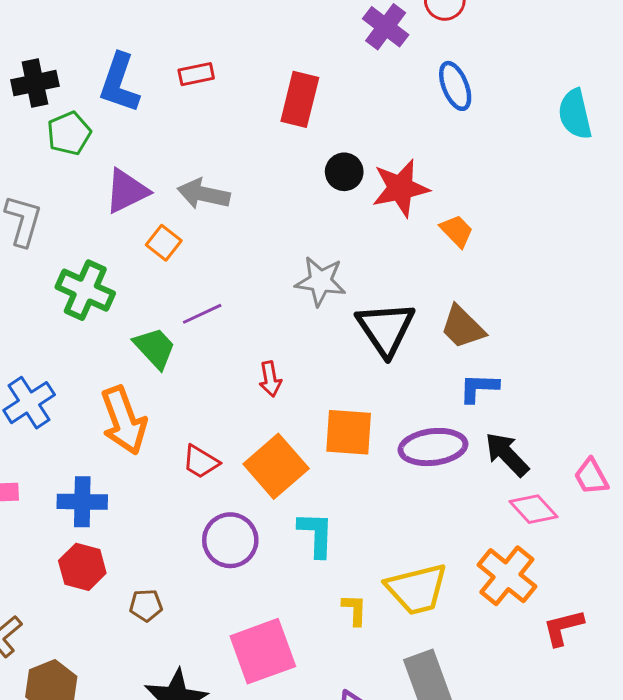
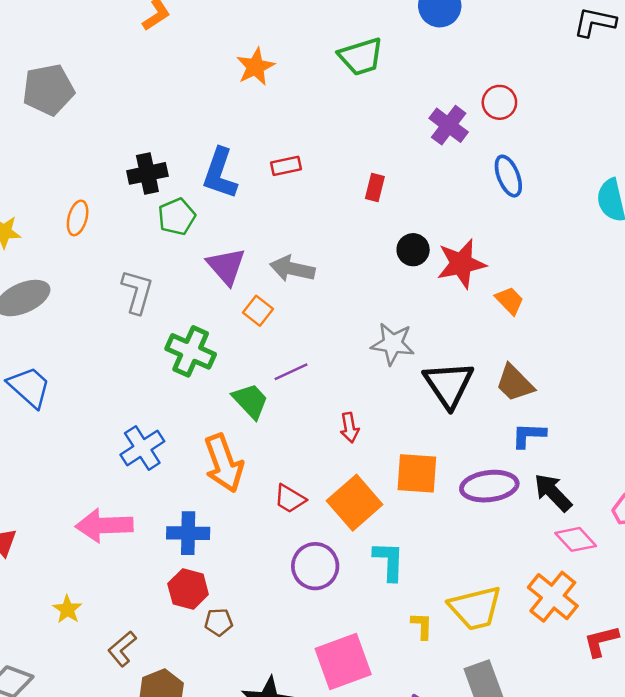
red rectangle: (300, 99) -> (375, 187), size x0.6
purple triangle: (127, 191) -> (226, 266), turned -45
brown pentagon: (146, 605) -> (219, 622), moved

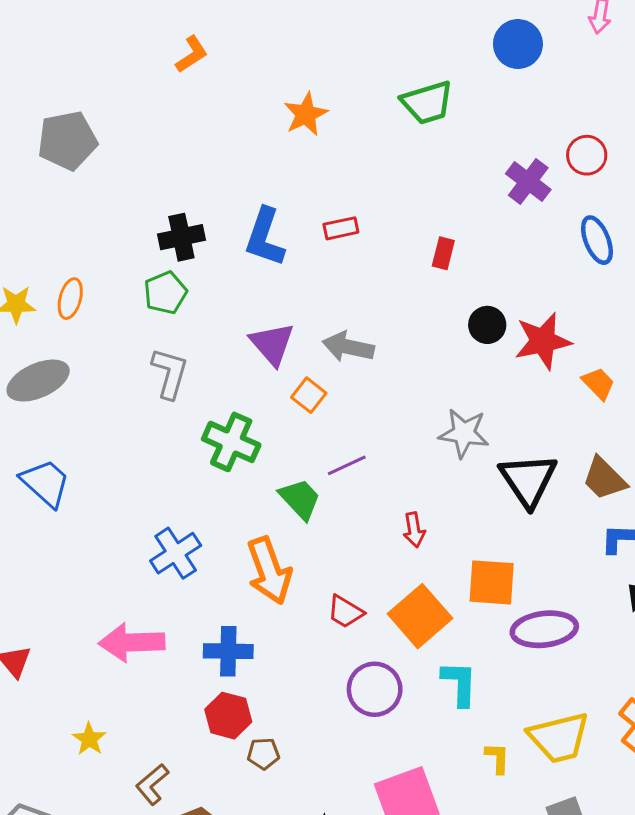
green pentagon: (177, 217) -> (165, 293), moved
orange ellipse: (78, 218) -> (70, 299), moved
purple ellipse: (489, 486) -> (544, 629), moved

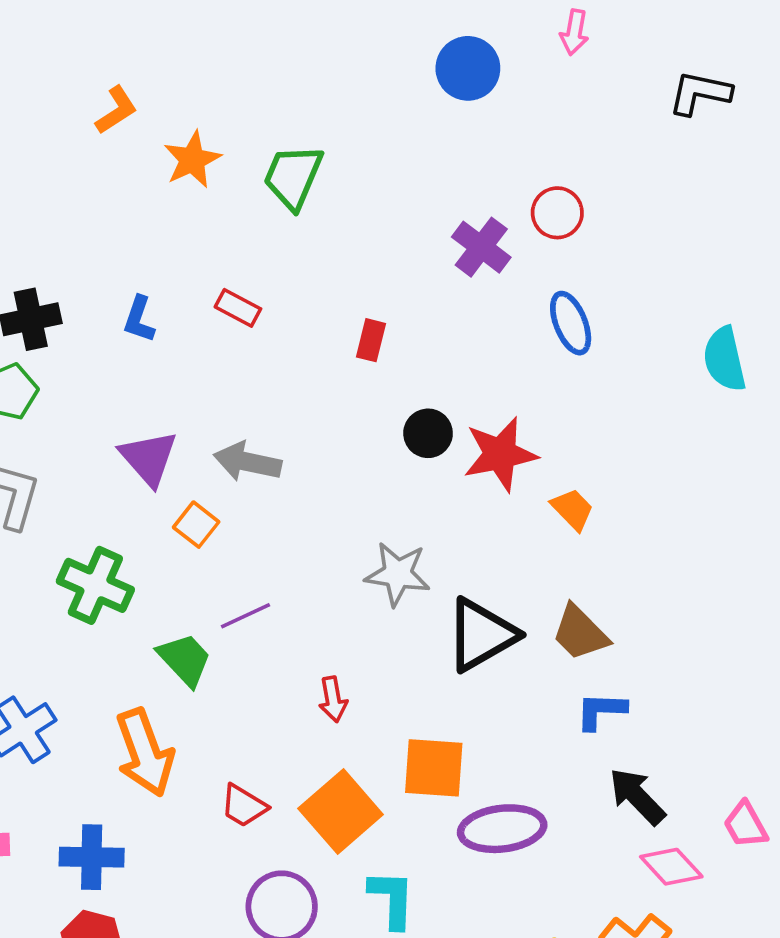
orange L-shape: (192, 54) -> (116, 110), moved
green trapezoid: (427, 103) -> (293, 177), moved, turned 130
red rectangle: (341, 228) -> (238, 308), turned 40
blue L-shape: (265, 237) -> (139, 319), size x0.6
black triangle: (528, 480) -> (481, 635), turned 34

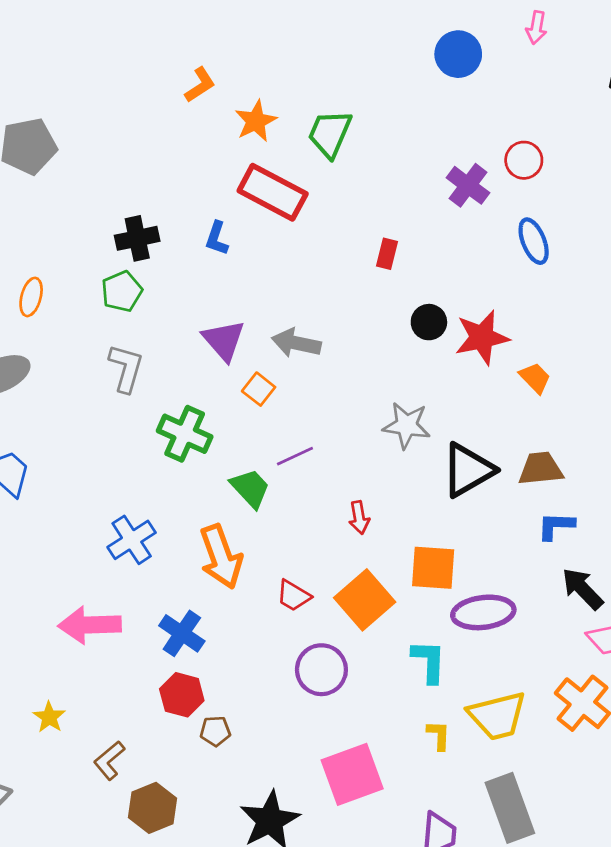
red rectangle: (238, 308) -> (273, 192), moved, size x2.0
brown trapezoid: (580, 633) -> (541, 469), turned 129
blue cross: (92, 857) -> (182, 633), turned 33
cyan L-shape: (392, 899) -> (429, 661), moved

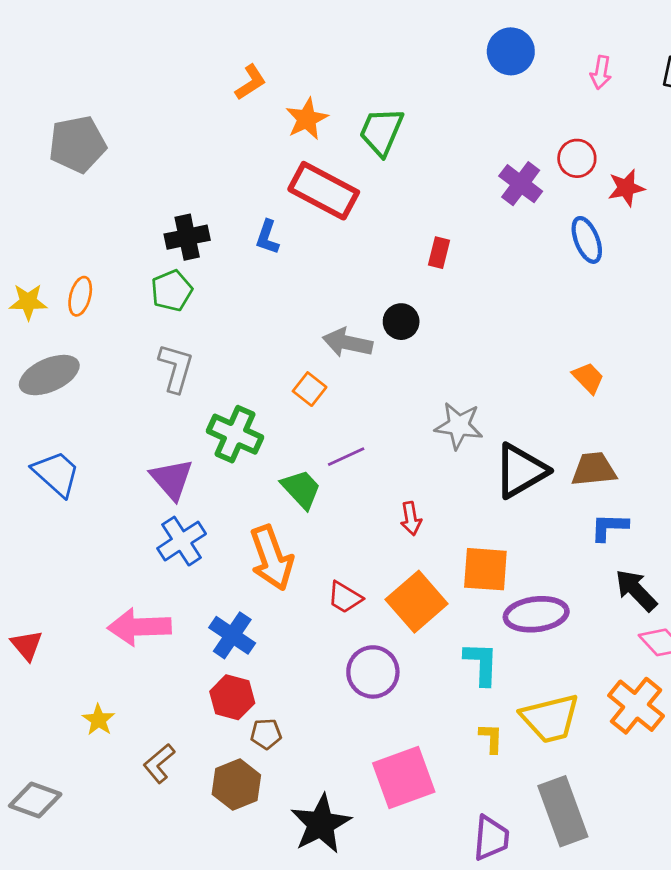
pink arrow: (536, 28) -> (601, 72), moved
black circle: (429, 322) -> (401, 322), moved
red star: (482, 337) -> (626, 188), moved, size x0.7
purple triangle: (224, 340) -> (172, 479), moved
brown hexagon: (153, 808) -> (236, 785), moved

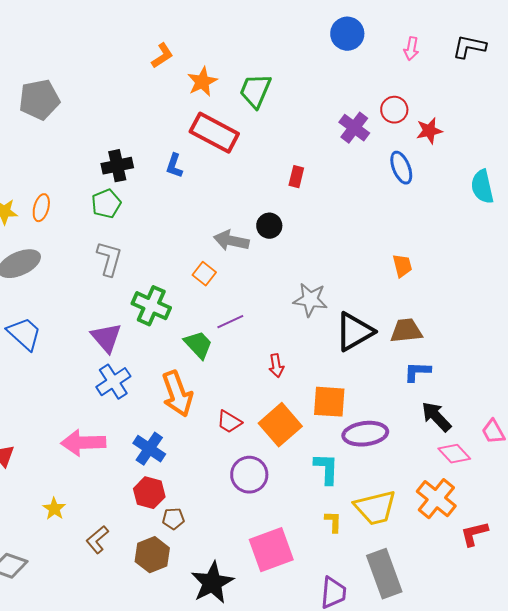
orange trapezoid: (588, 378) -> (402, 266), turned 30

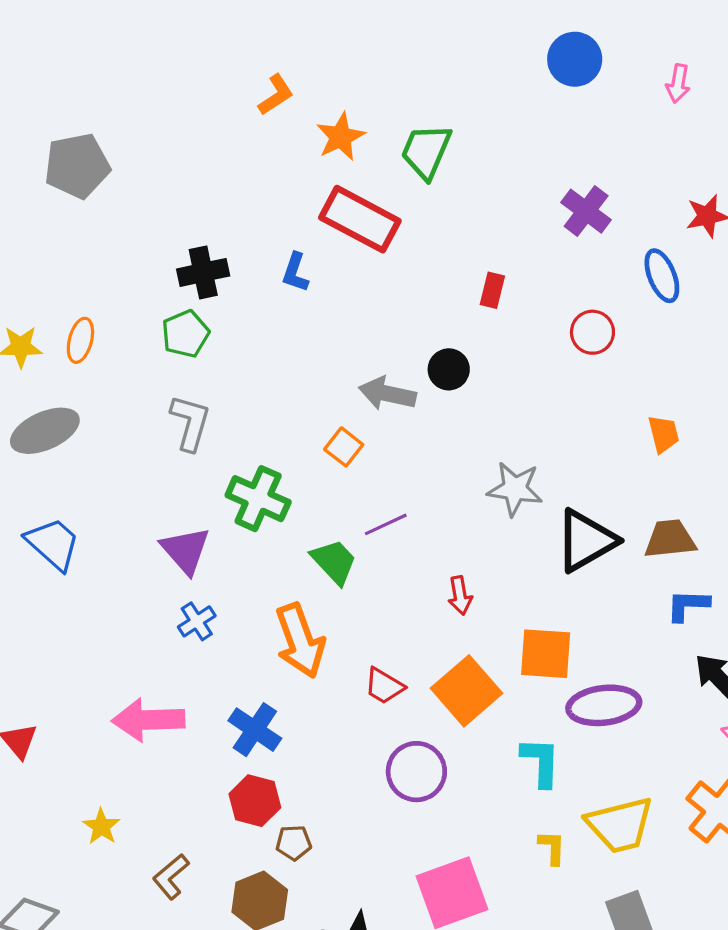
red circle: (394, 110) -> (592, 332), moved
blue cross: (113, 382) -> (197, 621), size x0.7

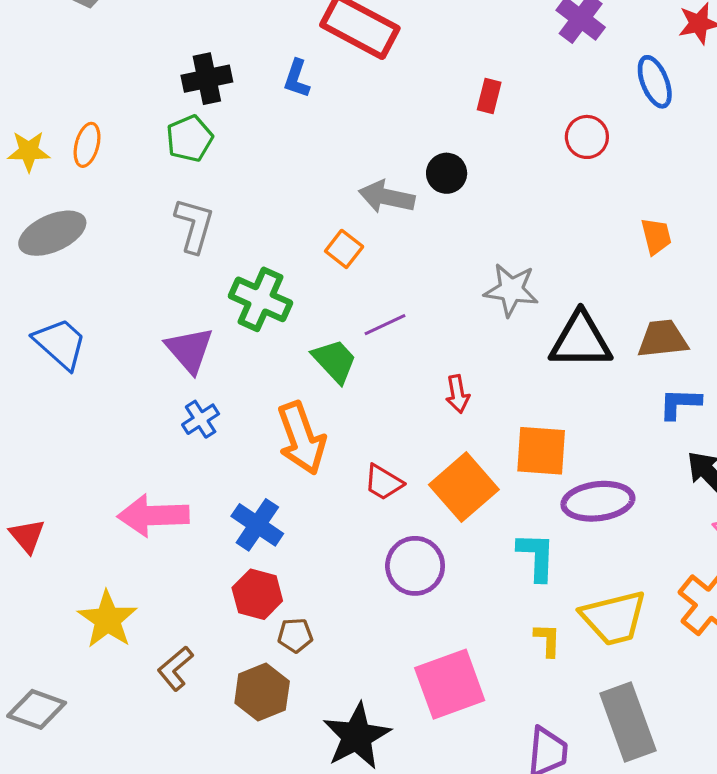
black triangle: (586, 541) -> (581, 340), turned 30
yellow star: (101, 827) -> (108, 619), size x1.6

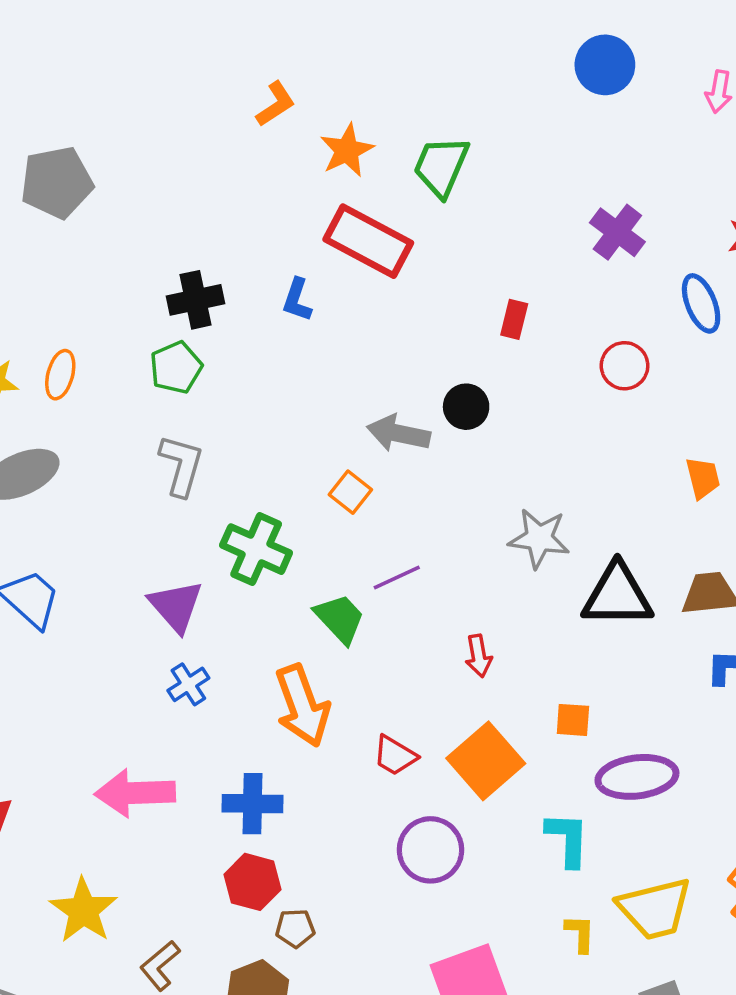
orange square: (541, 451) -> (573, 720), size x0.6
blue cross: (257, 525) -> (252, 804), turned -33

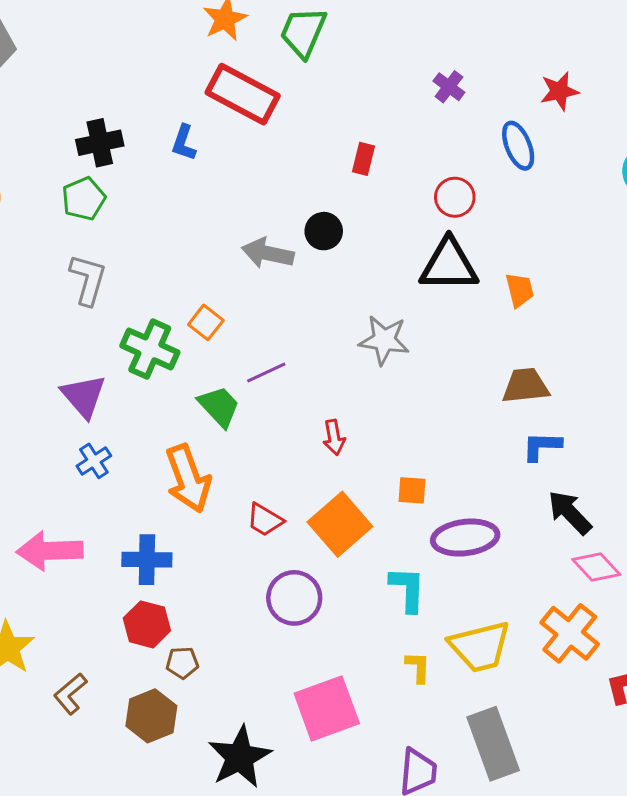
purple cross: (617, 232) -> (449, 87), size x0.7
orange square: (350, 492) -> (206, 322), moved
black triangle: (617, 595) -> (449, 265), moved

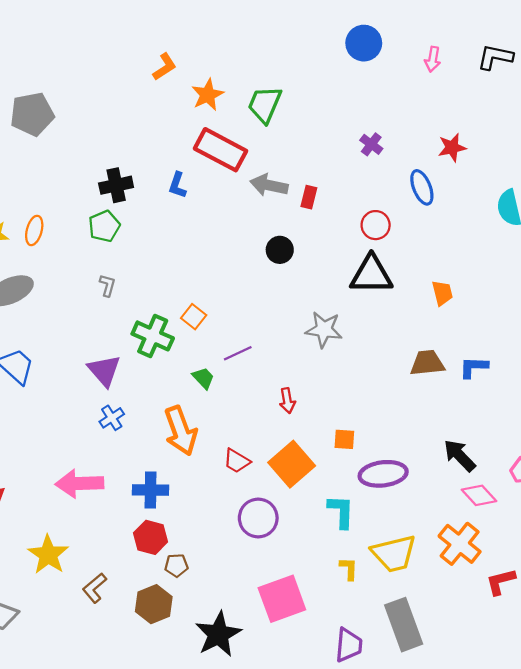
gray arrow: (268, 253) -> (269, 185), moved
gray L-shape: (88, 280) -> (107, 285), size x0.6
orange trapezoid: (520, 290) -> (442, 293), moved
green trapezoid: (219, 406) -> (203, 378), size x0.7
blue L-shape: (542, 446) -> (474, 367), moved

